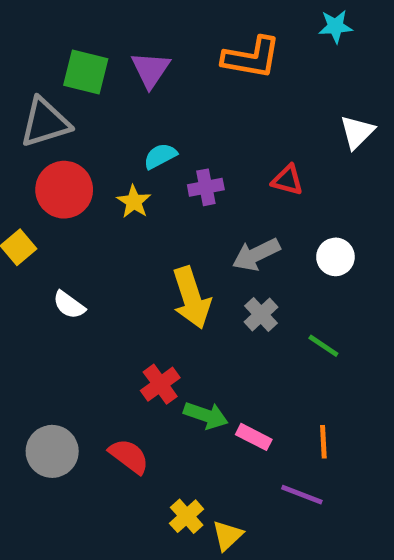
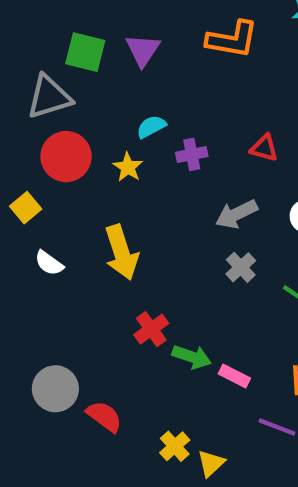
yellow arrow: (191, 298) -> (121, 252), moved
white semicircle: (69, 305) -> (49, 263), moved
red semicircle: (129, 456) -> (104, 416), moved

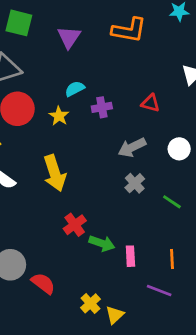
green square: (85, 52) -> (19, 23), moved
pink rectangle: (234, 376) -> (130, 256), turned 60

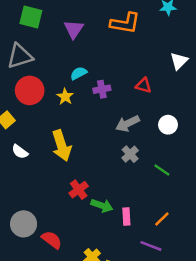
orange line: (172, 259) -> (162, 219), turned 49

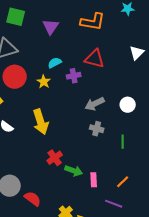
red triangle: (144, 86) -> (95, 59), moved, size x1.5
gray cross: (130, 154) -> (97, 129), turned -32
green line: (162, 170) -> (123, 142), turned 56

